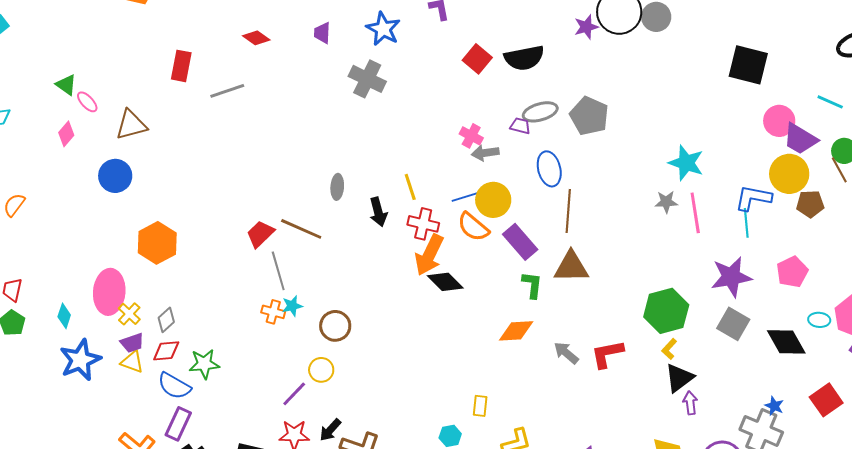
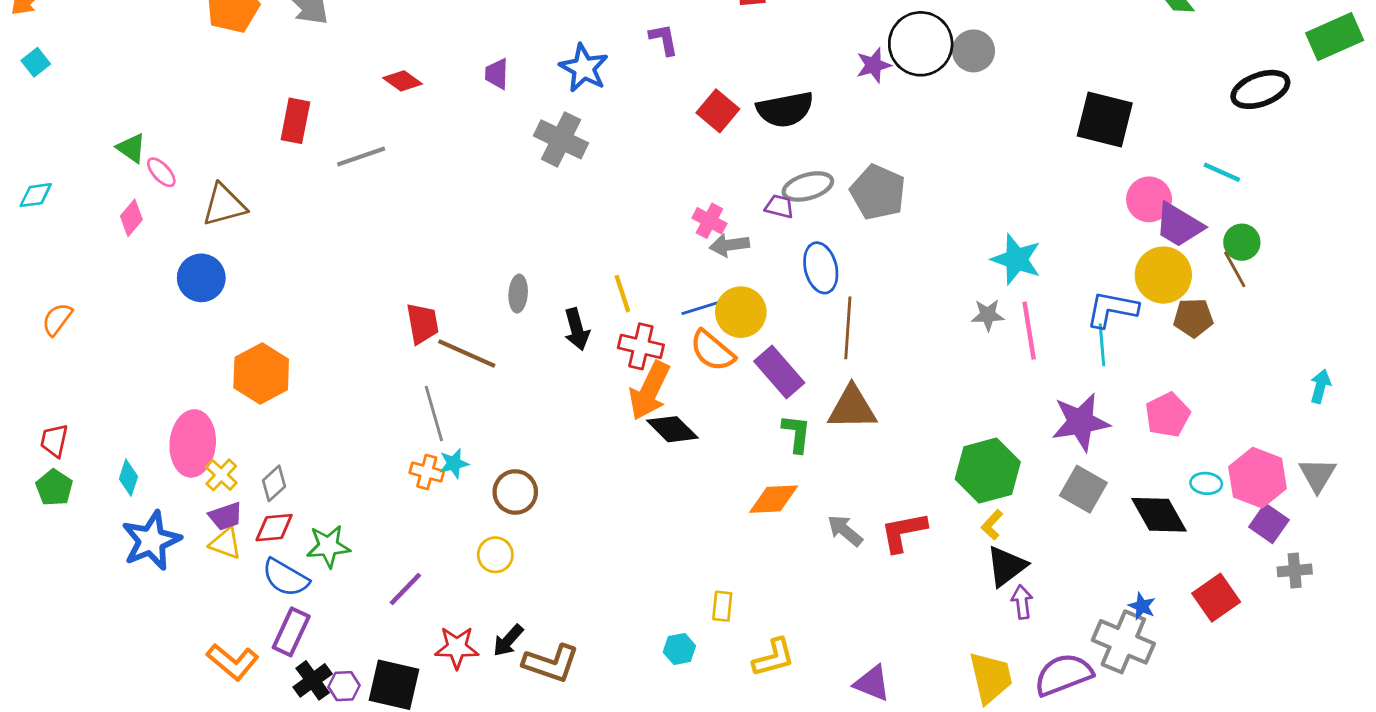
red trapezoid: (260, 234) -> (423, 324), moved, turned 124
purple line: (294, 394) -> (405, 589), moved

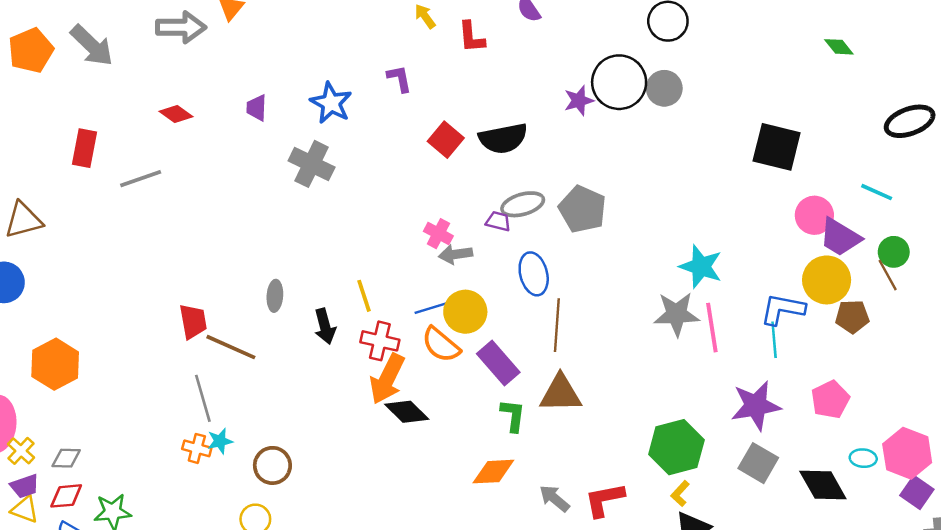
gray star: (988, 315) -> (676, 314), size x1.6
gray diamond: (274, 483) -> (66, 458), turned 44

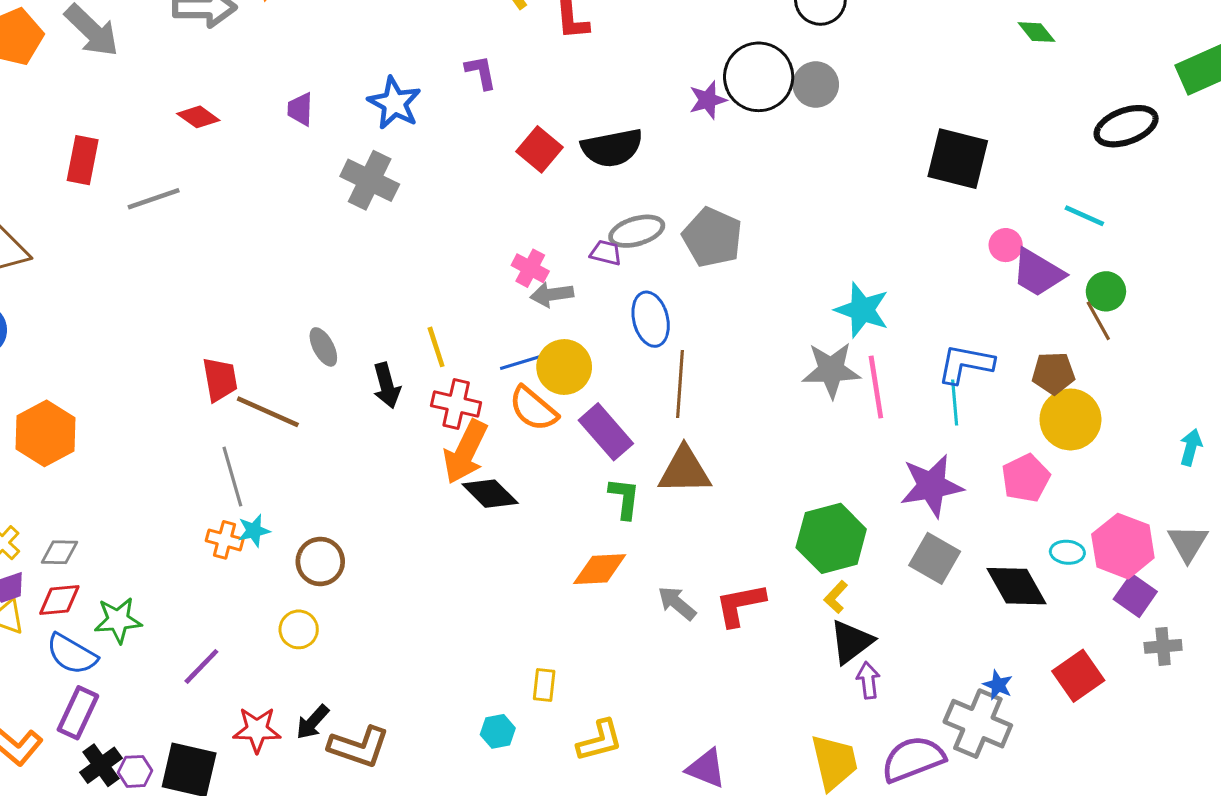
pink circle: (814, 215) -> (1006, 245), size x0.7
yellow circle: (827, 280) -> (1070, 419), moved
gray ellipse: (275, 296) -> (323, 347), turned -32

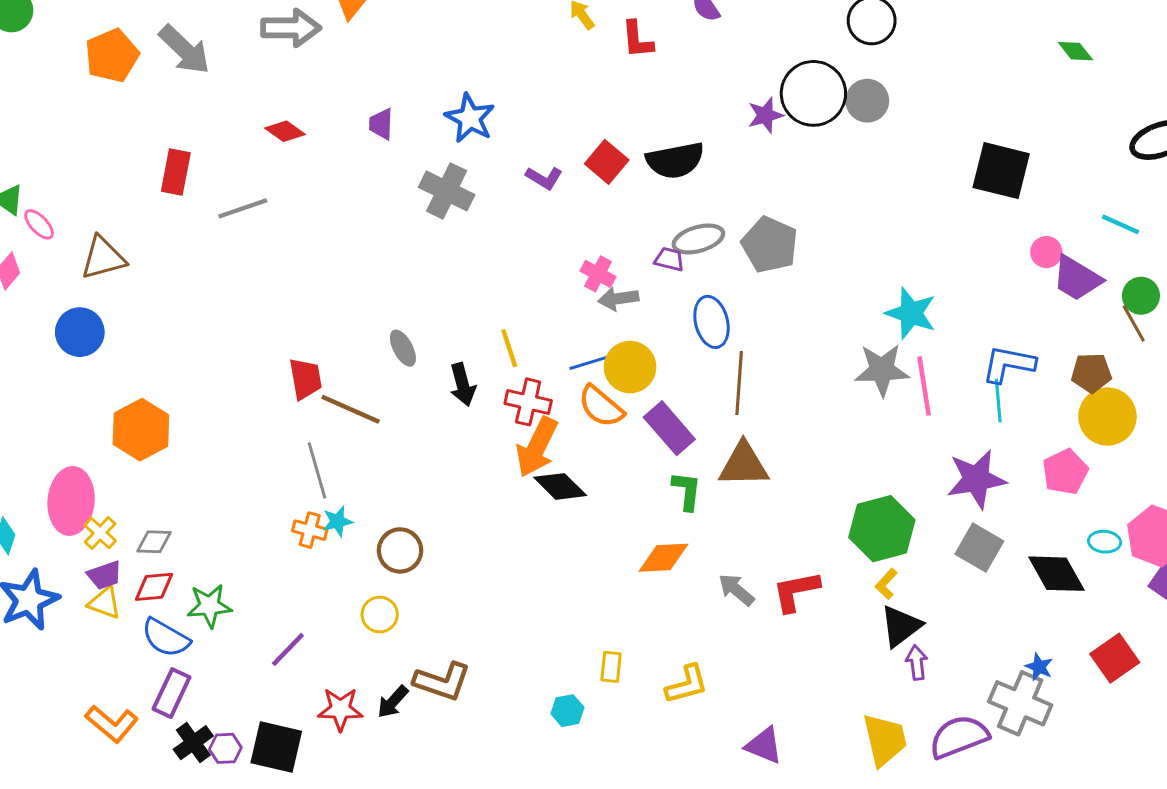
purple L-shape: (481, 72) -> (544, 178), moved, turned 132
yellow L-shape: (600, 741) -> (687, 684), moved
brown L-shape: (359, 747) -> (442, 681), moved

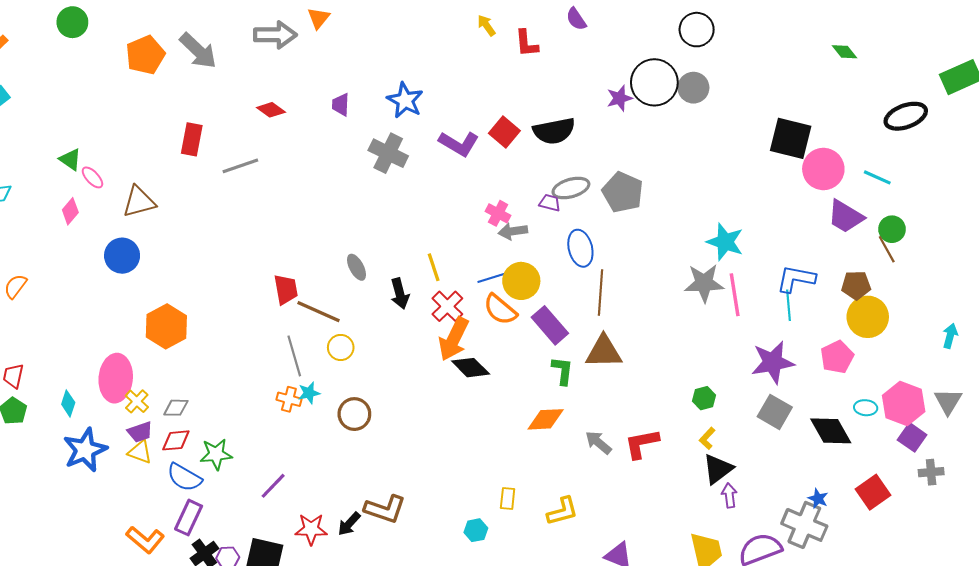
purple L-shape: (544, 178) -> (459, 144), size x1.5
pink circle: (1046, 252) -> (823, 169), moved, size x1.8
red cross: (528, 402) -> (447, 306), turned 32
green hexagon: (882, 529) -> (704, 398), size x0.5
yellow circle: (380, 614) -> (341, 347), moved

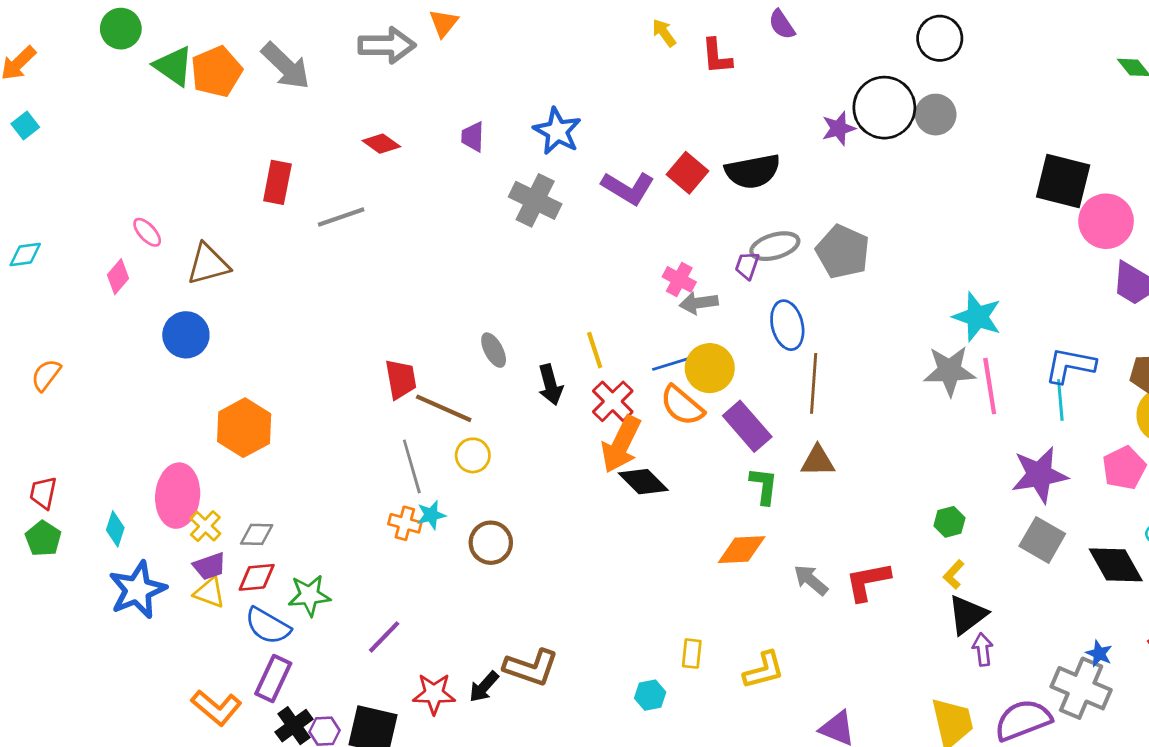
green triangle: (70, 159) -> (173, 66), moved, size x1.4
purple trapezoid: (550, 203) -> (747, 266), turned -85
brown triangle: (604, 352) -> (818, 461), size x0.7

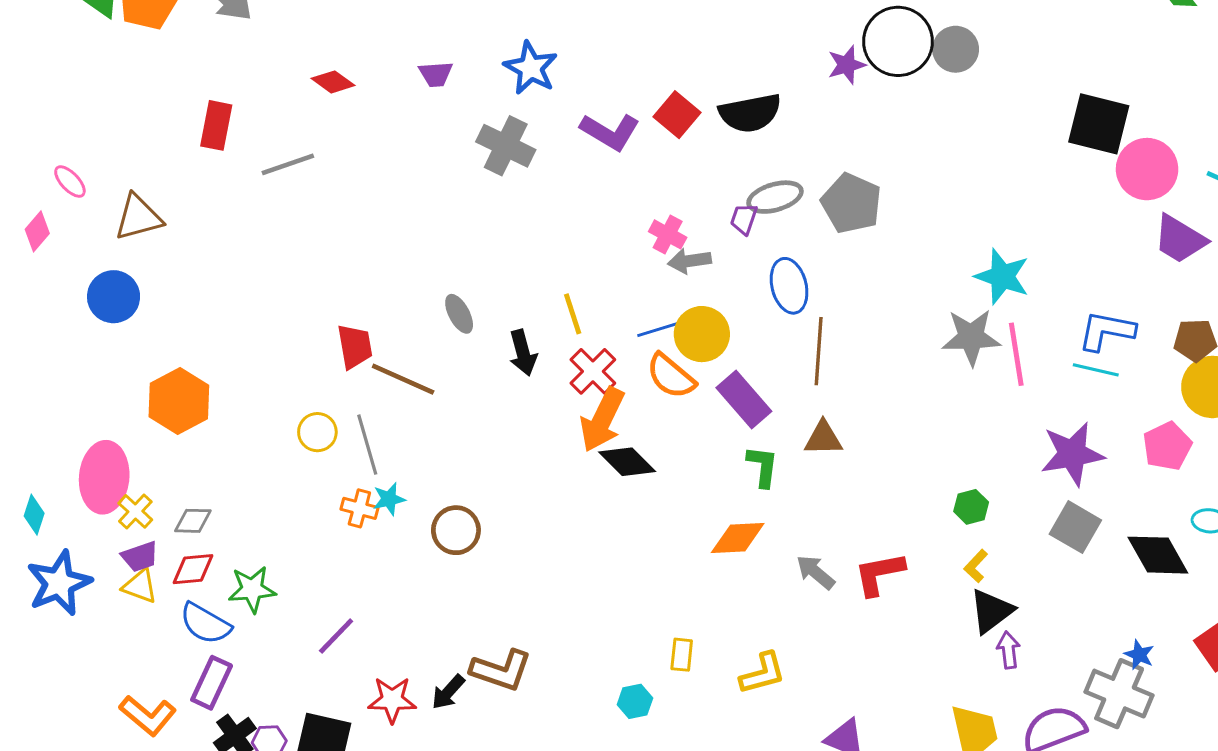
purple trapezoid: (473, 137) -> (436, 74), turned -96
cyan line: (1060, 400) -> (1096, 370), turned -72
yellow circle: (473, 455) -> (317, 432), moved

